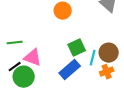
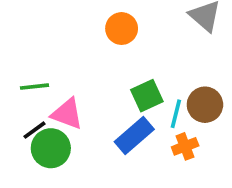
orange cross: (107, 72) -> (185, 146), moved

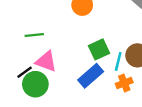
green line: (35, 87) -> (34, 35), moved

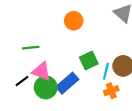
blue rectangle: (91, 76) -> (67, 83), moved
green circle: (35, 84) -> (46, 87), moved

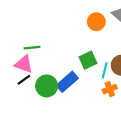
orange circle: (74, 21) -> (96, 22), moved
pink triangle: (41, 71) -> (24, 64), moved

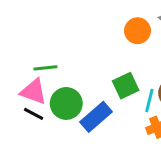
black line: (24, 80) -> (34, 114), turned 64
green circle: (47, 86) -> (66, 103), moved

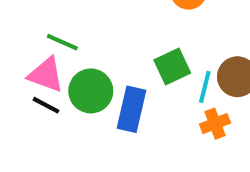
green line: (45, 68) -> (62, 42), turned 30
blue rectangle: (96, 117) -> (132, 109), turned -36

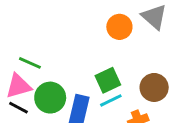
pink triangle: (46, 75) -> (18, 86), turned -36
cyan line: (205, 87) -> (111, 100), moved, turned 50

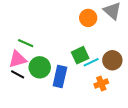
cyan line: (111, 100) -> (91, 62), moved

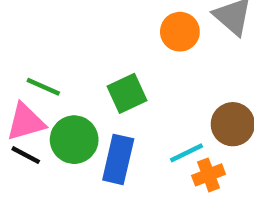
green square: (80, 55) -> (127, 93), moved
cyan line: (91, 62) -> (187, 153), moved

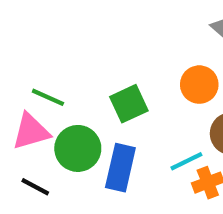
orange circle: (180, 32) -> (199, 85), moved
black line: (26, 155) -> (35, 187), moved

